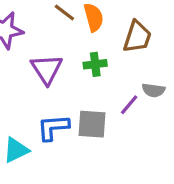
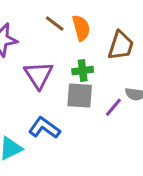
gray square: (92, 124) -> (80, 96), moved
blue L-shape: (53, 127) -> (44, 128), turned 40

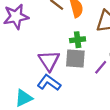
purple triangle: (38, 75) -> (49, 61), moved

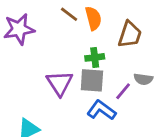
blue L-shape: (49, 83) -> (101, 110), moved

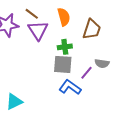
brown line: (69, 14) -> (32, 14), moved
purple triangle: (60, 83) -> (38, 30), moved

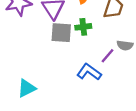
gray square: (63, 64) -> (61, 33), moved

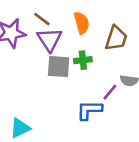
blue L-shape: (89, 72) -> (89, 110), turned -35

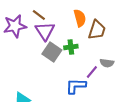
orange semicircle: (82, 23) -> (80, 18), moved
gray square: (59, 67) -> (52, 52), turned 30

